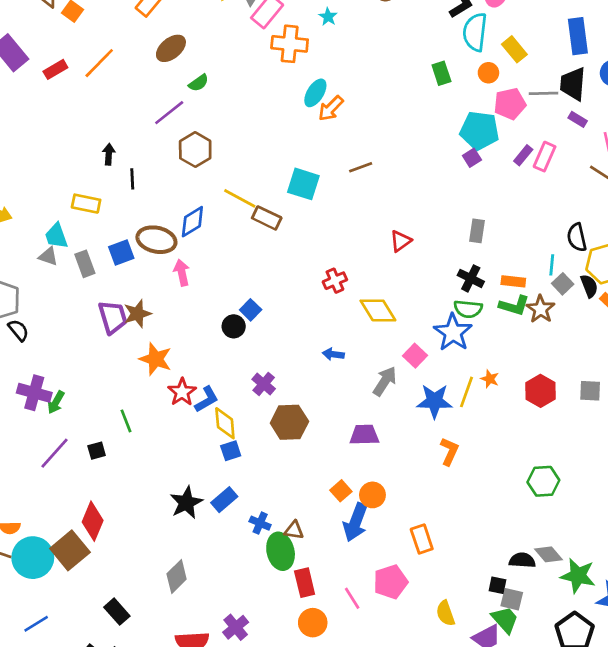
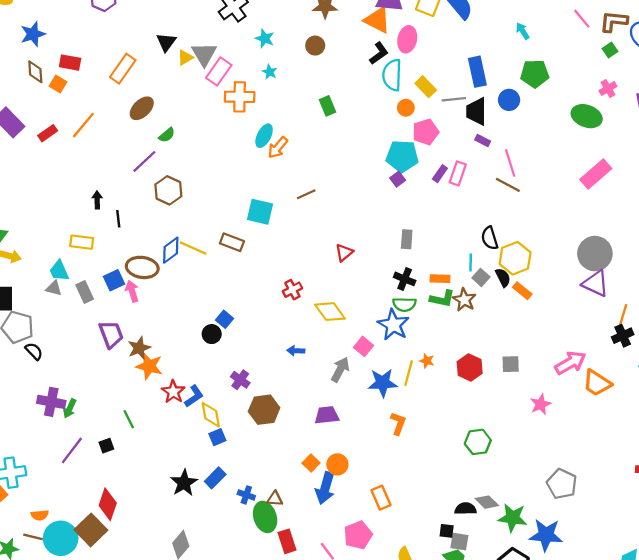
green rectangle: (441, 73) -> (327, 106), moved
gray line: (543, 93) -> (454, 99), moved
yellow line: (240, 198) -> (193, 248), moved
pink arrow: (182, 273) -> (132, 291), moved
brown star: (137, 314) -> (139, 348), moved

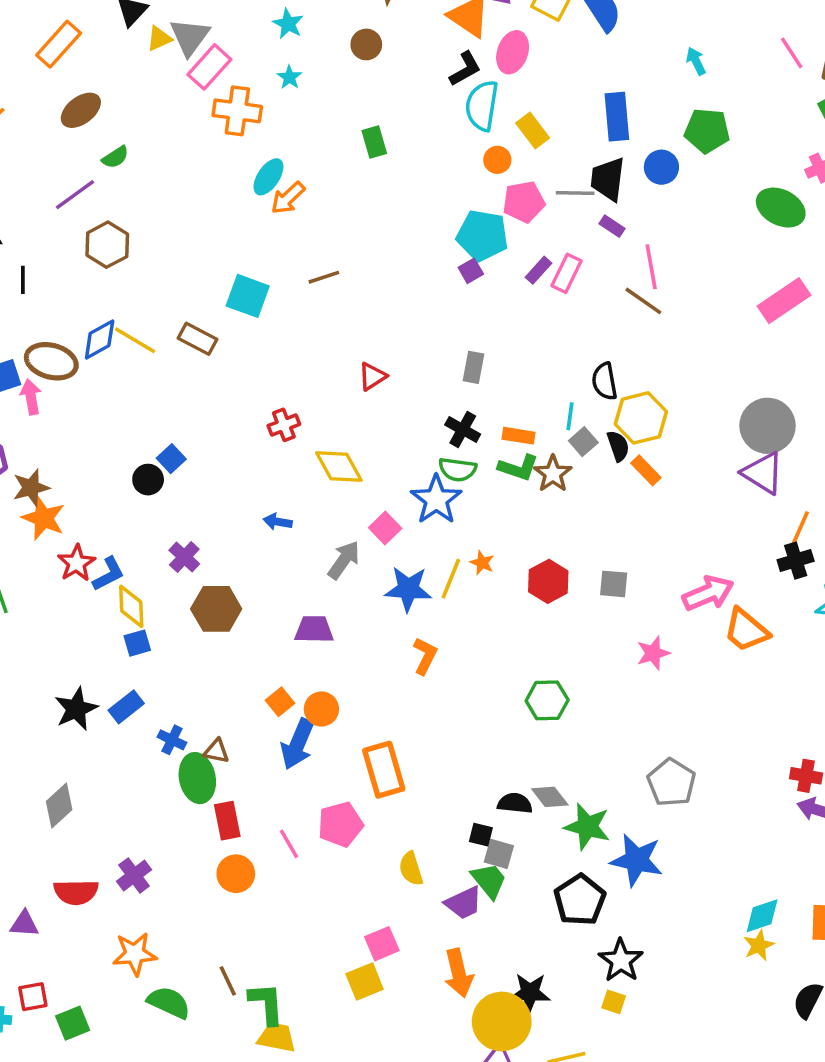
gray line: (454, 99) -> (575, 193), moved
orange rectangle: (381, 498) -> (384, 770), size x1.4

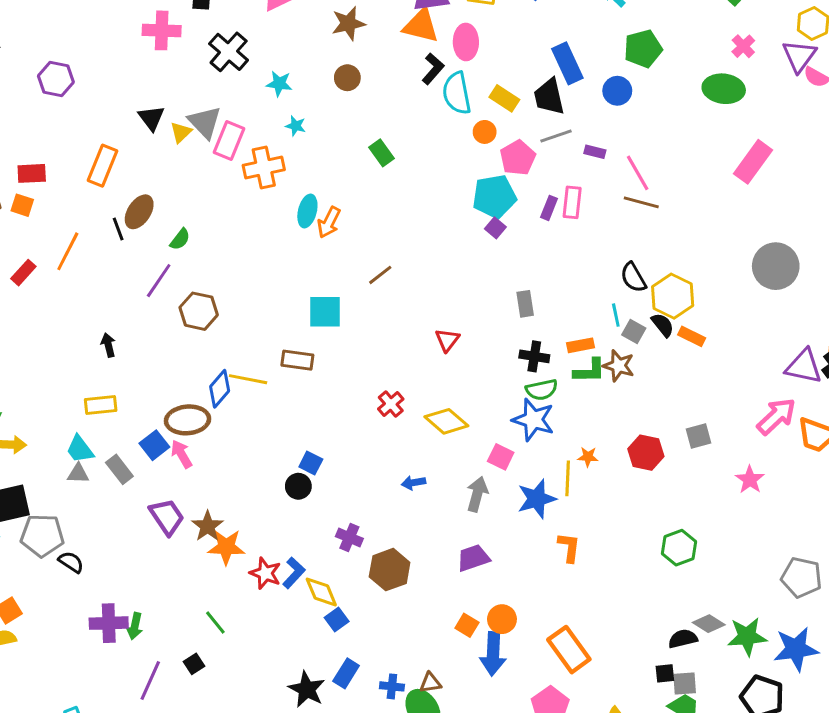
black trapezoid: (608, 179) -> (549, 97), moved
black line: (23, 280) -> (118, 229), moved
purple triangle: (763, 473) -> (804, 366), moved

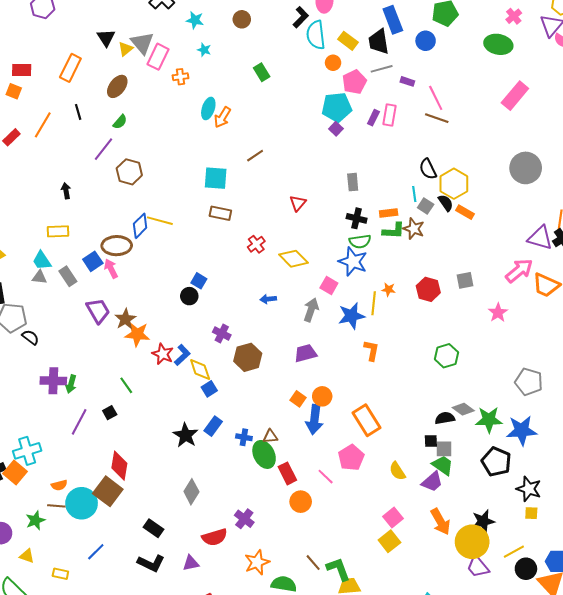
orange cross: (264, 167) -> (180, 77), size x0.6
brown ellipse: (139, 212) -> (117, 86), moved
brown rectangle: (297, 360) -> (220, 213), moved

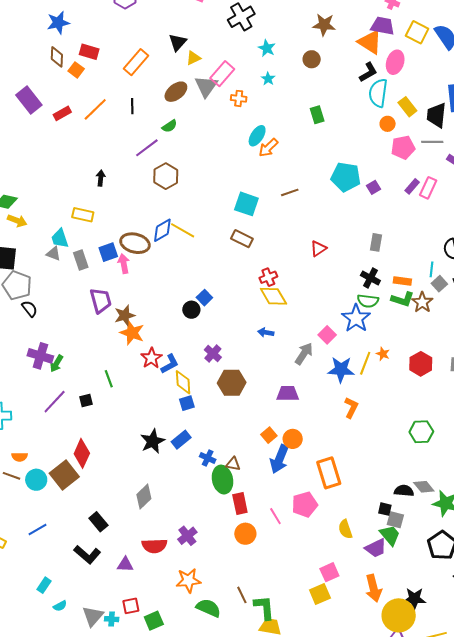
gray triangle: (142, 43) -> (206, 86), moved
cyan pentagon: (337, 107) -> (346, 177), moved
yellow diamond: (293, 259) -> (273, 296), moved
cyan circle: (82, 503) -> (36, 480), size x0.7

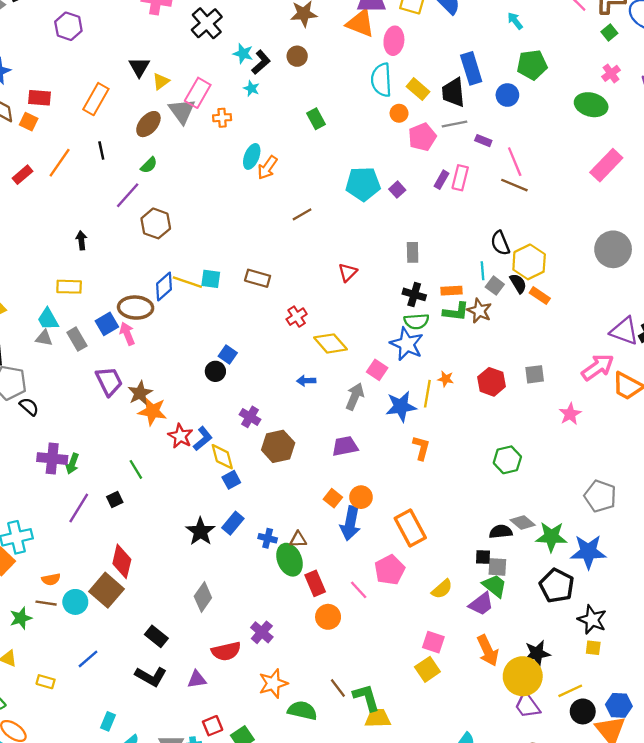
black L-shape: (368, 72) -> (261, 62), moved
cyan square: (246, 204) -> (211, 279), moved, size x0.7
yellow diamond: (273, 296) -> (330, 343), moved
yellow semicircle: (345, 529) -> (442, 589), turned -102
pink square: (329, 572) -> (433, 642), turned -36

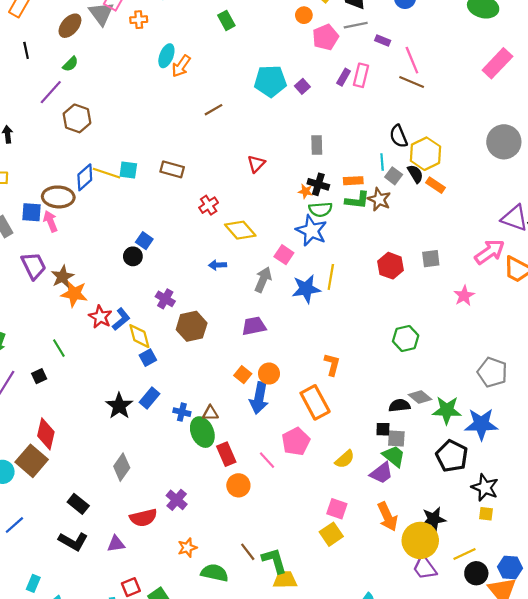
blue square: (107, 324) -> (31, 212), turned 35
orange star: (446, 379) -> (305, 191), moved
orange L-shape: (421, 448) -> (332, 364), moved
orange star: (273, 683) -> (187, 548), size x0.7

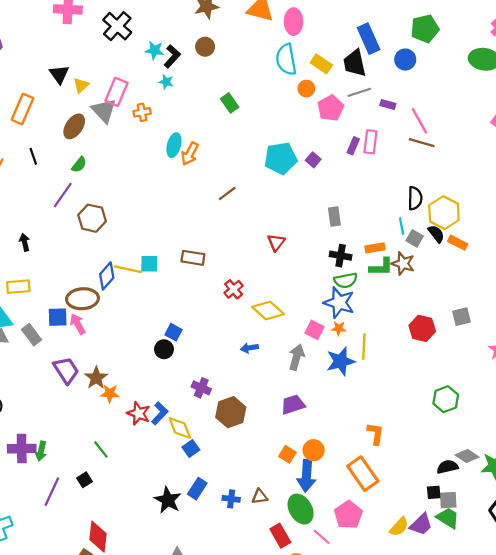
black semicircle: (399, 136) -> (415, 198), turned -150
orange star: (305, 191) -> (339, 328), moved
orange star: (74, 294) -> (110, 393), size x0.7
green ellipse: (202, 432) -> (301, 509), moved
purple trapezoid: (381, 473) -> (421, 524), moved

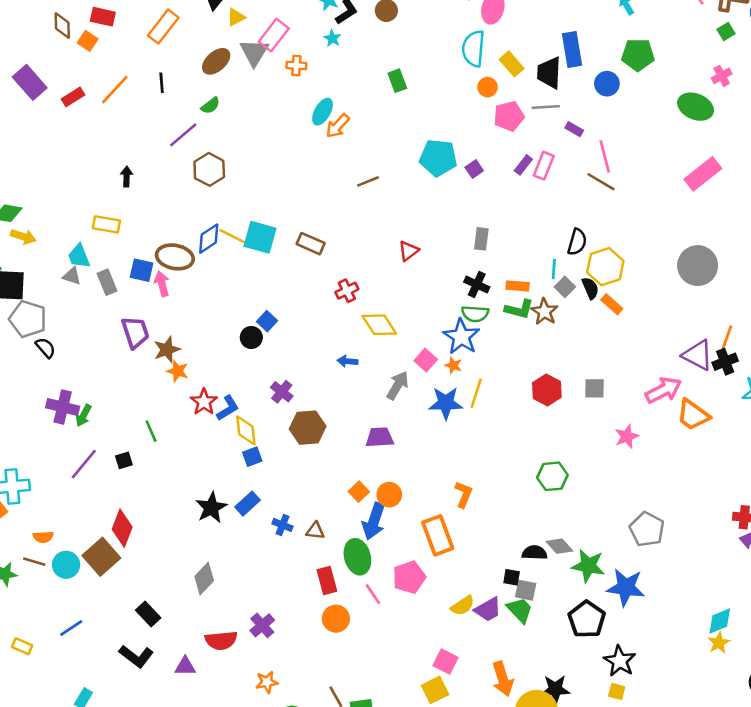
cyan square: (149, 264) -> (260, 237), size x1.5

